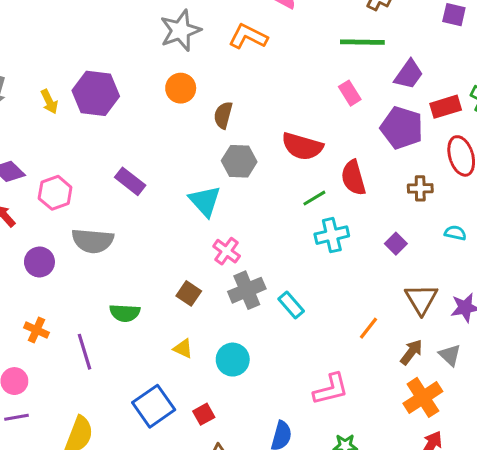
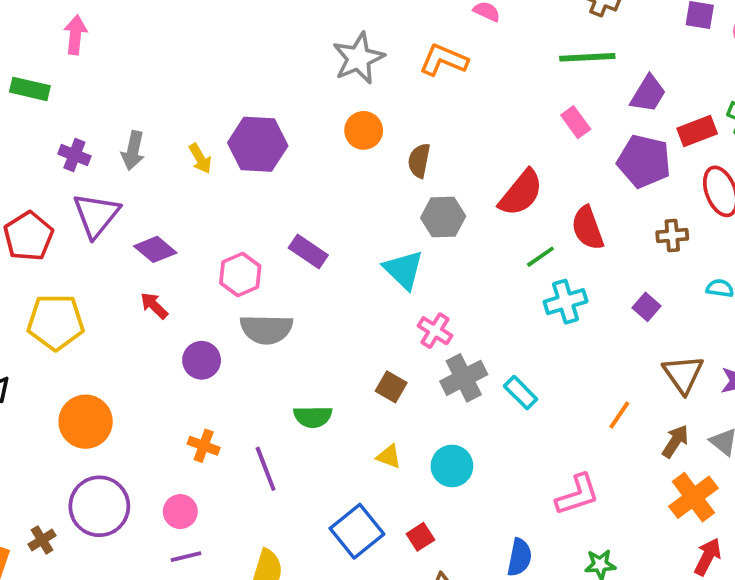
red semicircle: (302, 146) -> (521, 193), turned -63
pink hexagon: (55, 193) -> (240, 275), moved

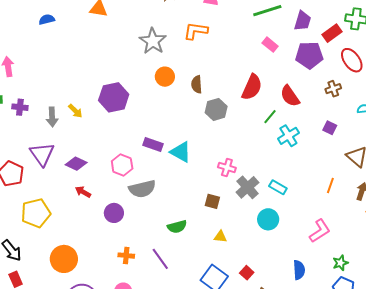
purple cross: (74, 155) -> (20, 107), moved
yellow arrow: (200, 158) -> (75, 111), moved
cyan triangle: (404, 270) -> (181, 152), moved
cyan circle: (452, 466) -> (268, 219), moved

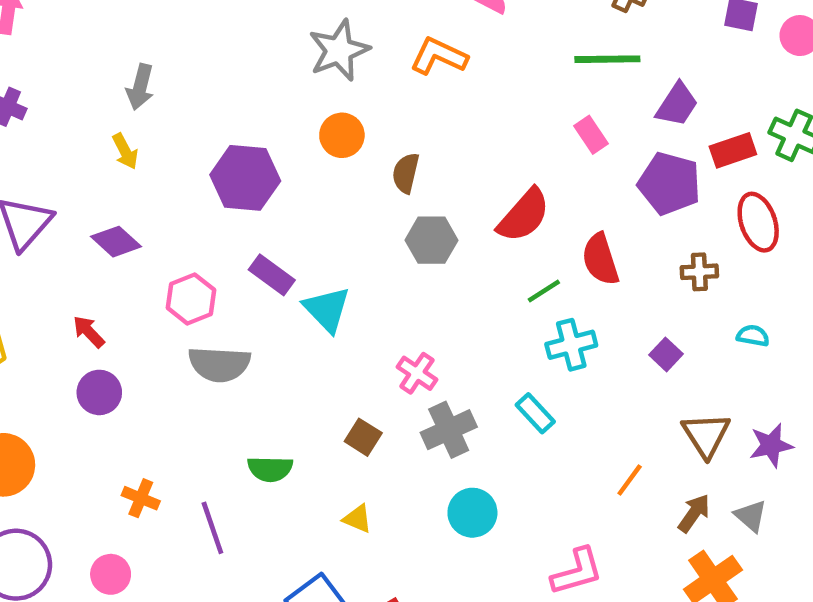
purple hexagon: (114, 97) -> (245, 178), moved
gray arrow: (52, 117) -> (140, 87), moved
purple diamond: (76, 164) -> (116, 242), moved
cyan rectangle: (278, 187) -> (535, 413), moved
purple circle: (114, 213) -> (99, 392), moved

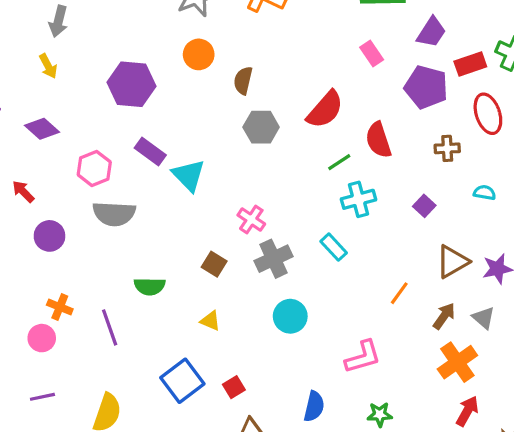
purple circle: (99, 392) -> (49, 236), moved
brown triangle: (706, 435) -> (452, 262), turned 33
pink circle: (111, 574) -> (42, 338), moved

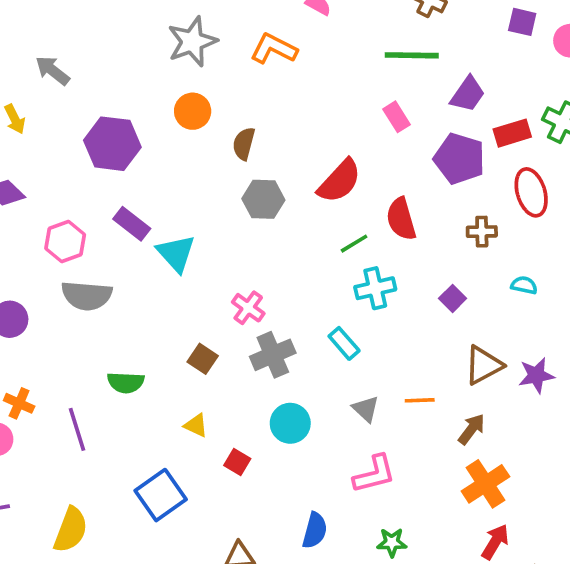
gray arrow: (58, 21) -> (52, 70), moved, turned 112
orange line: (399, 293) -> (420, 400), turned 50
gray triangle: (484, 318) -> (366, 409), moved
red square: (234, 387) -> (237, 462), moved, turned -30

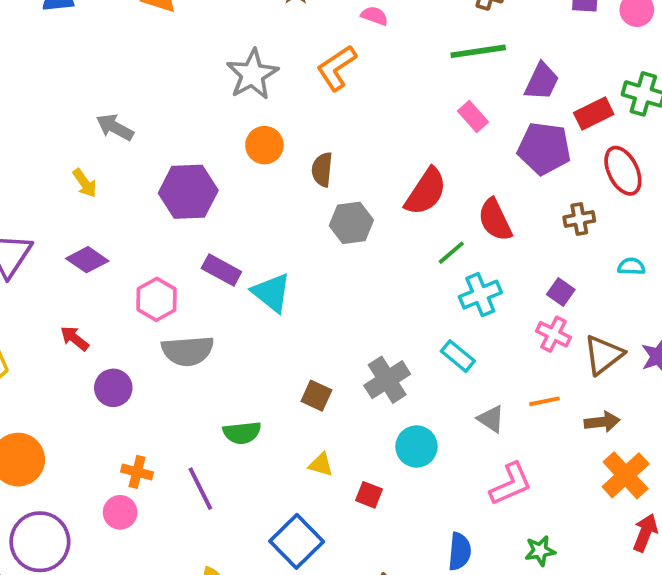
orange L-shape: (274, 49) -> (337, 68), turned -51
pink cross: (248, 308) -> (553, 334), moved
brown arrow: (472, 429) -> (602, 422), turned 56

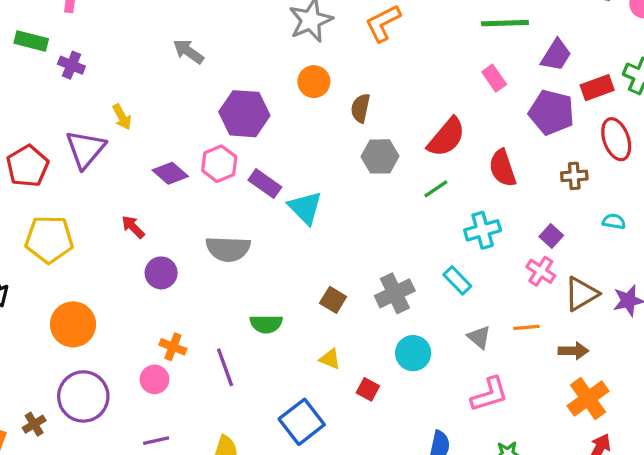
yellow arrow: (85, 183) -> (122, 117), moved
green line: (451, 253) -> (436, 189), moved
purple diamond: (87, 260) -> (170, 173), moved
pink hexagon: (157, 299) -> (219, 164), moved

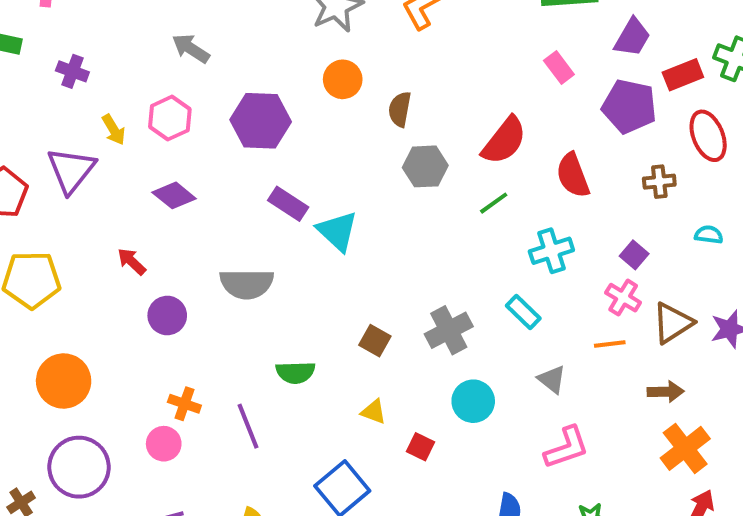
purple cross: (71, 65) -> (72, 71), moved
pink hexagon: (219, 164) -> (170, 118), moved
orange line: (526, 327) -> (610, 344), moved

